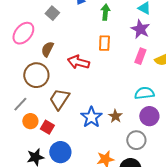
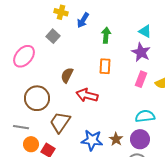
brown semicircle: (47, 49) -> (67, 75), moved
red arrow: (78, 62) -> (87, 95), moved
gray line: (20, 104) -> (21, 127), turned 56
purple circle: (149, 116) -> (140, 139), moved
blue star: (91, 117) -> (92, 140), turned -30

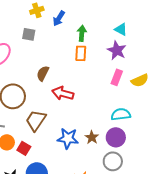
yellow cross: (61, 12) -> (37, 10), turned -32
gray square: (53, 36) -> (29, 34), turned -32
orange rectangle: (105, 66) -> (81, 53), moved

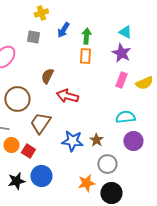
blue arrow: (59, 18) -> (63, 30), moved
purple circle: (116, 137) -> (133, 141), moved
gray circle: (113, 161) -> (107, 164), moved

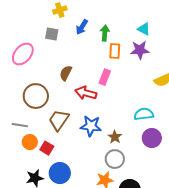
purple star: (121, 53) -> (140, 50), turned -30
orange rectangle: (85, 56) -> (115, 51), moved
pink rectangle: (121, 80) -> (105, 77), moved
blue star: (72, 141) -> (91, 126), moved
gray circle: (107, 164) -> (115, 159), moved

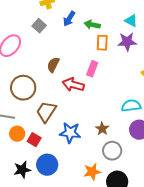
green arrow: (105, 33) -> (92, 25), turned -84
gray square: (52, 34) -> (39, 26), turned 32
blue star: (91, 126) -> (70, 133), moved
gray circle: (115, 159) -> (112, 151), moved

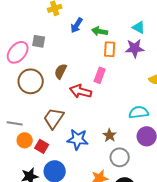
gray square: (39, 26) -> (39, 41), moved, turned -32
brown circle: (23, 88) -> (31, 81), moved

